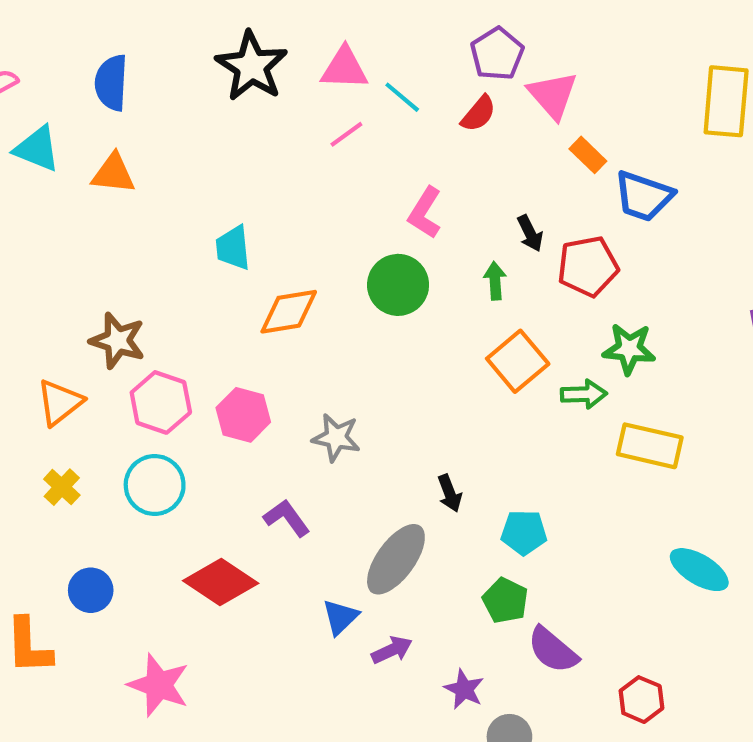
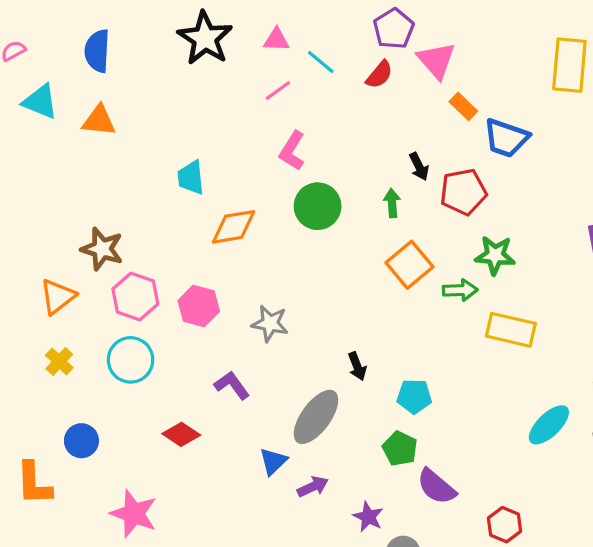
pink triangle: (344, 68) -> (276, 40), size x0.7
pink L-shape: (425, 213) -> (292, 151), moved
cyan ellipse: (699, 570) -> (549, 425), turned -75
red diamond: (221, 582) -> (181, 434), size x0.7

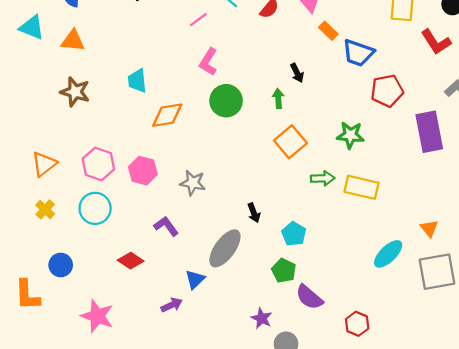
red pentagon: (463, 192) -> (387, 91), moved
brown star: (102, 249) -> (75, 92), moved
green arrow: (460, 290) -> (323, 178), moved
cyan pentagon: (414, 396) -> (294, 234), turned 30
purple arrow: (313, 487) -> (172, 305), moved

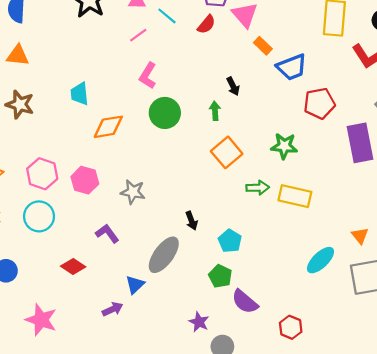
blue trapezoid: (358, 53) -> (292, 67), turned -40

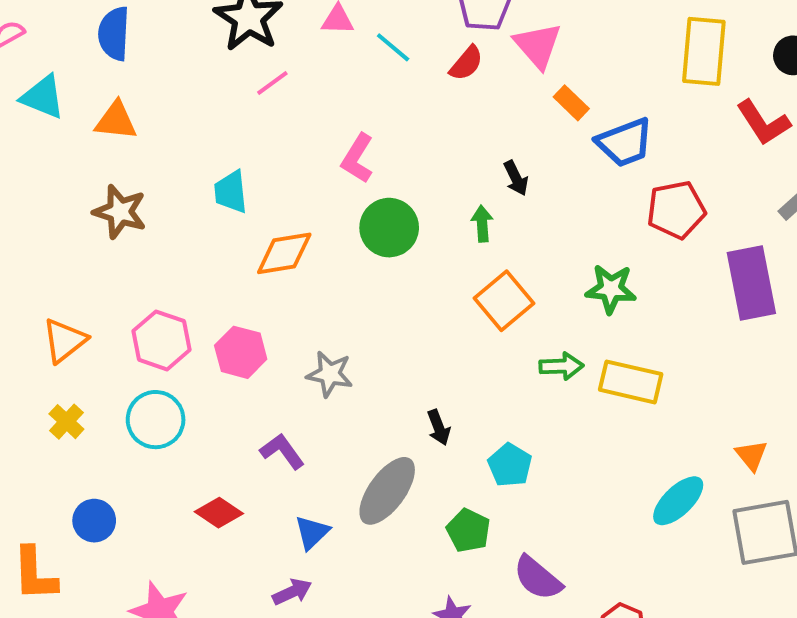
pink line: (138, 35) -> (272, 83), moved
green pentagon: (220, 276) -> (468, 530), moved
blue triangle: (135, 285) -> (312, 532), moved

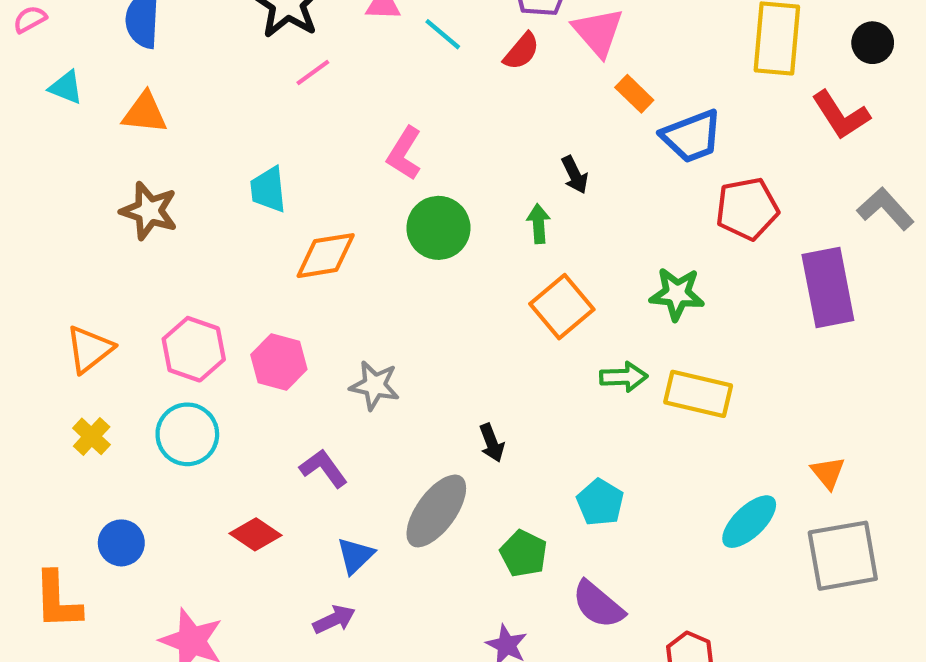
cyan triangle: (43, 97) -> (66, 87), size x0.7
cyan pentagon: (510, 465) -> (600, 502), moved

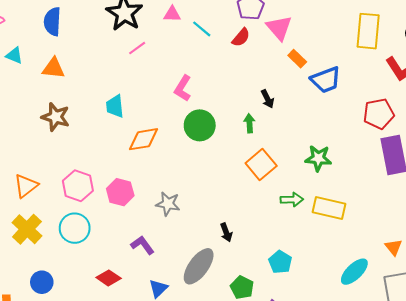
red pentagon: (747, 209) -> (379, 114), moved
yellow cross: (92, 436) -> (27, 229), size x1.6

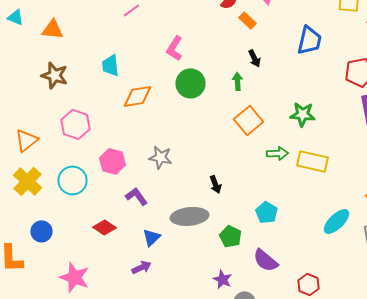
orange rectangle: (297, 59) -> (248, 20), moved
blue trapezoid: (326, 80) -> (310, 40), turned -56
pink hexagon: (78, 186) -> (76, 124), moved
pink hexagon: (120, 192) -> (112, 161), moved
gray ellipse: (199, 266) -> (190, 216), turned 48

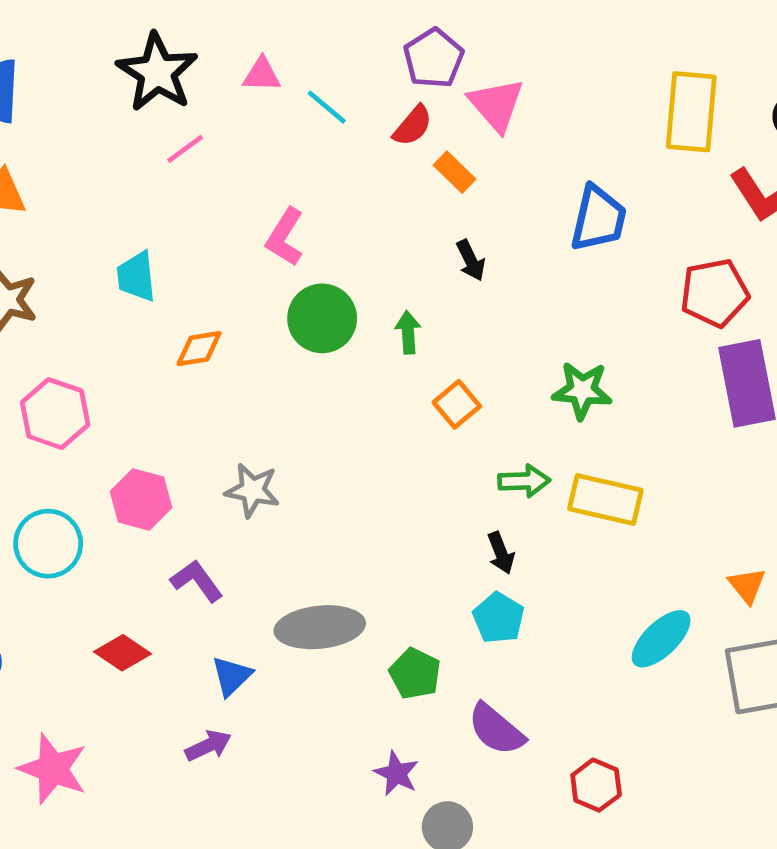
green arrow: (238, 81) -> (408, 332), moved
orange diamond: (138, 96) -> (199, 349), size x0.7
orange square: (248, 120) -> (457, 404), size x0.7
black arrow: (216, 184) -> (501, 553), moved

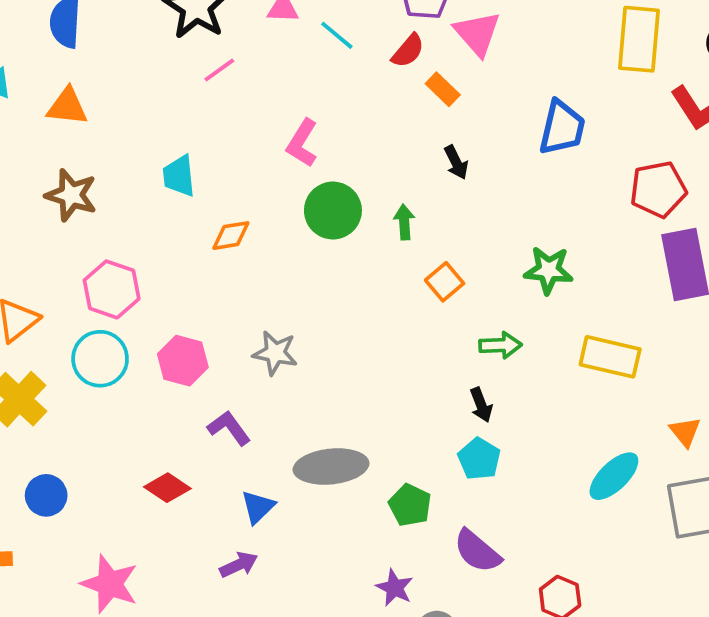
yellow rectangle: (605, 499) -> (610, 357), moved
cyan circle: (48, 544) -> (100, 359), moved

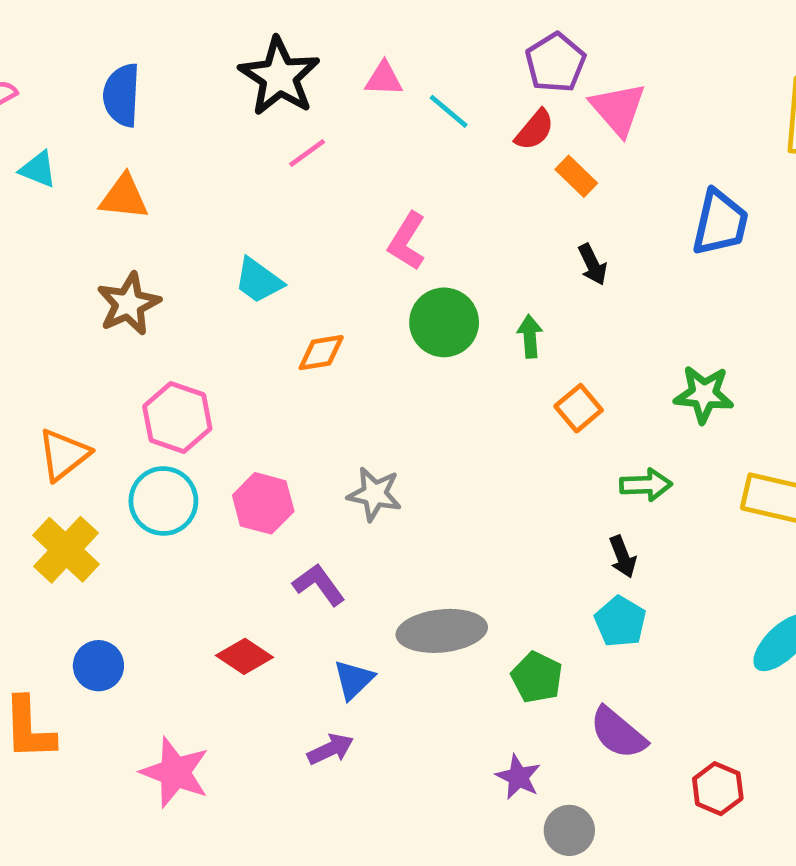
cyan trapezoid: (179, 176) -> (259, 281), turned -48
brown star: (71, 195) -> (129, 304), turned 30

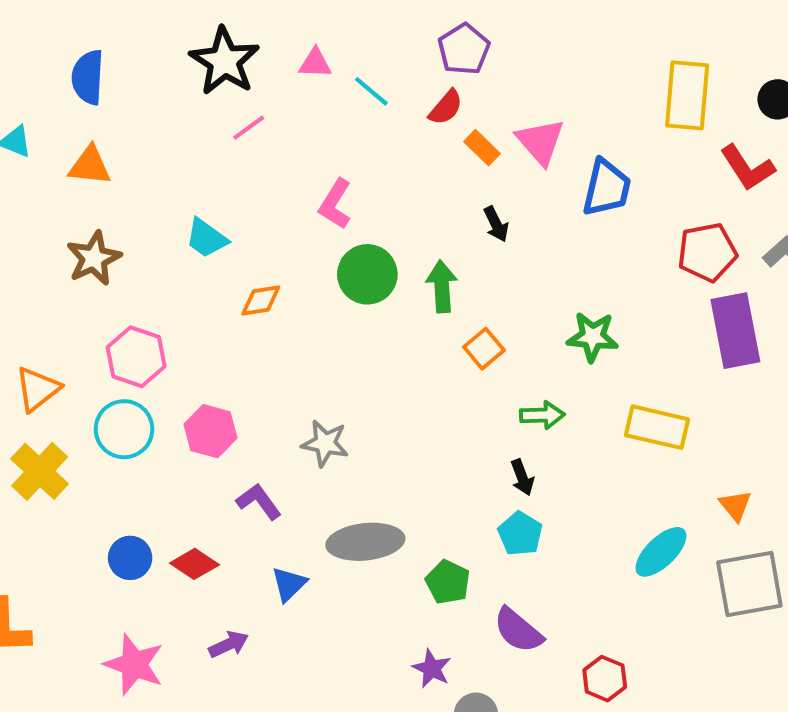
pink triangle: (618, 109) -> (540, 142), moved
green arrow: (530, 336) -> (442, 286), size x1.4
gray star: (374, 494) -> (325, 443), moved
blue circle: (98, 666) -> (130, 558), moved
purple arrow: (330, 749) -> (229, 644), moved

